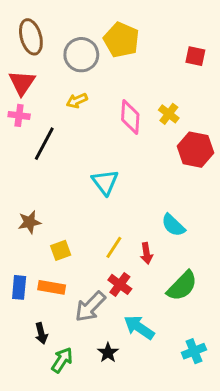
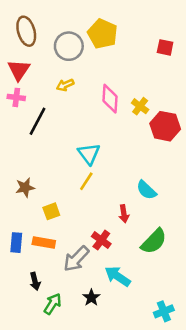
yellow cross: (169, 114) -> (140, 106), moved
yellow line: (114, 247) -> (86, 181), moved
cyan cross: (194, 351) -> (164, 311), moved

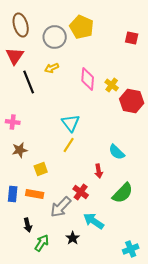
pink cross: (16, 97) -> (13, 122), moved
black line: (38, 121) -> (29, 82), moved, turned -50

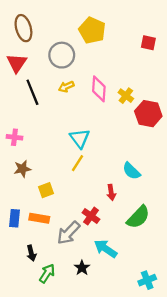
gray circle: (55, 37) -> (62, 55), moved
yellow arrow: (52, 68) -> (66, 87), moved

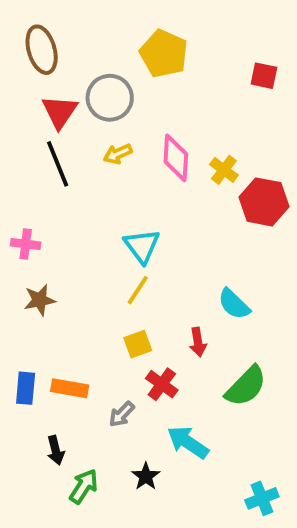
red triangle: (17, 63) -> (60, 112), moved
yellow square: (46, 190) -> (138, 344), moved
gray arrow: (68, 233) -> (122, 414), size x0.6

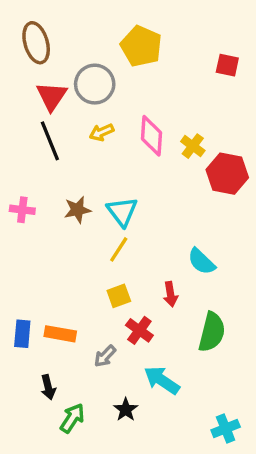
brown star: (40, 300) -> (77, 210), moved
green semicircle: (246, 386) -> (212, 332), turned -30

